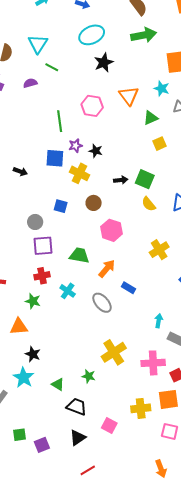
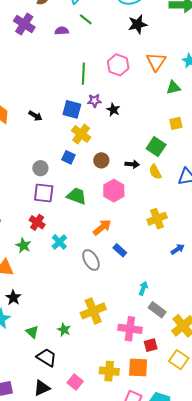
yellow square: (159, 144) -> (176, 123), moved
yellow cross: (79, 173) -> (81, 134), moved
black arrow: (121, 180) -> (132, 164), moved
green trapezoid: (79, 255) -> (77, 196), moved
red cross: (42, 276) -> (37, 222), turned 35

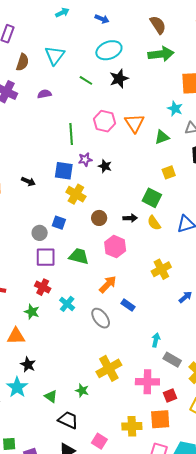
green line: (86, 19) -> (86, 80), moved
orange triangle: (156, 62) -> (134, 123), moved
blue square: (68, 157) -> (59, 223), moved

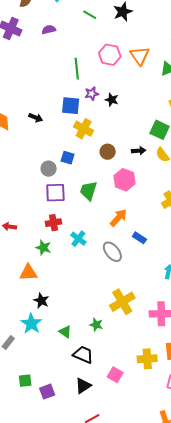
green trapezoid: (79, 256) -> (88, 191), turned -85
red cross: (43, 287) -> (53, 223), turned -35

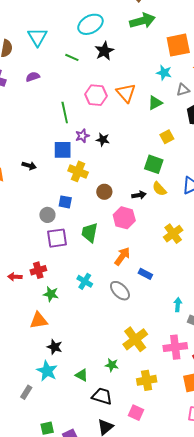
black arrow: (139, 151) -> (139, 195), moved
red cross: (53, 223) -> (38, 270), moved
yellow cross: (147, 359) -> (147, 380), moved

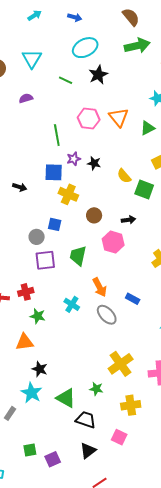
yellow semicircle: (159, 189) -> (124, 176), moved
orange arrow: (122, 256) -> (100, 287), moved, turned 114
green triangle: (82, 375) -> (66, 398), size x1.5

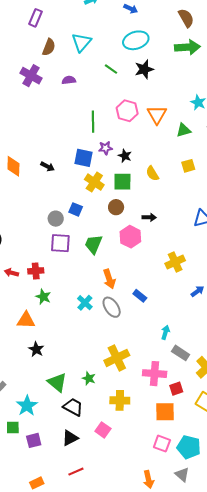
green square: (144, 189) -> (122, 182), moved, turned -30
cyan cross: (72, 304) -> (85, 303), moved
cyan star: (31, 393) -> (27, 406), moved

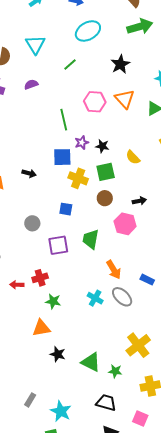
green line: (111, 69) -> (70, 64), turned -64
black star: (144, 69) -> (120, 64), moved
gray circle: (56, 219) -> (32, 223), moved
green triangle: (57, 382) -> (91, 362), moved

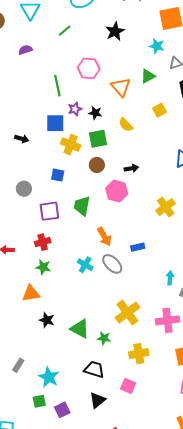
orange triangle: (125, 99) -> (121, 87), moved
red cross: (40, 278) -> (43, 242), moved
blue rectangle: (147, 280) -> (138, 247), turned -40

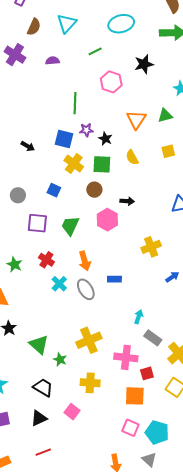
pink hexagon: (89, 68) -> (111, 82), moved
red cross: (43, 242) -> (46, 260), moved, turned 35
green star: (43, 267) -> (14, 264), moved

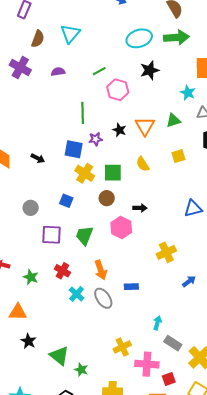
cyan ellipse: (121, 24) -> (139, 38), moved
green line: (95, 51) -> (99, 71), moved
black star: (105, 139) -> (119, 130), moved
yellow cross: (89, 340) -> (122, 347), moved, size x0.7

